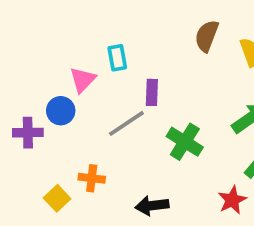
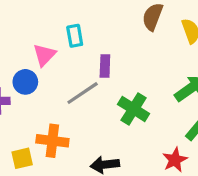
orange cross: (92, 178) -> (52, 141), size x1.4
yellow square: (57, 198) -> (22, 158), turned 30

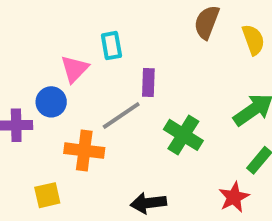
orange cross: (52, 141) -> (84, 151), moved

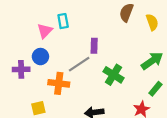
cyan rectangle: (111, 46) -> (63, 21), moved
pink triangle: (75, 69) -> (45, 31), moved

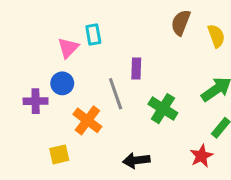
gray line: (79, 64) -> (116, 94), turned -75
orange cross: (59, 83) -> (87, 120), turned 30

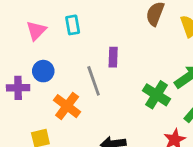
pink triangle: (68, 48) -> (36, 31), moved
green cross: (163, 109) -> (156, 95), moved

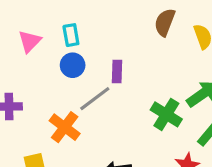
blue circle: (43, 71) -> (73, 65), moved
gray line: (94, 81) -> (95, 99), turned 72

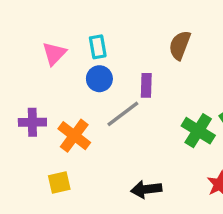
brown semicircle: (165, 22) -> (180, 45), moved
orange cross: (65, 127) -> (74, 136), moved

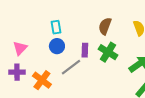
pink triangle: (54, 54) -> (20, 48), moved
green cross: (198, 131) -> (108, 52), moved

